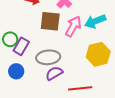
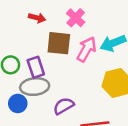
purple rectangle: (21, 46) -> (36, 67), moved, turned -48
gray ellipse: (48, 57) -> (35, 87), moved

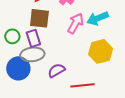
brown square: (59, 43) -> (39, 18), moved
blue circle: (18, 103) -> (18, 68), size x1.5

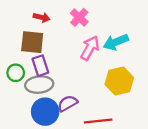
brown square: (39, 18) -> (32, 42), moved
green circle: (12, 36) -> (16, 73), moved
blue circle: (18, 68) -> (45, 112), moved

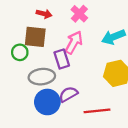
pink arrow: (90, 48) -> (74, 42), moved
purple rectangle: (40, 66) -> (62, 59), moved
green circle: (16, 73) -> (20, 52), moved

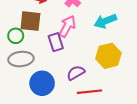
gray ellipse: (42, 77) -> (21, 59), moved
purple semicircle: (68, 94) -> (76, 73), moved

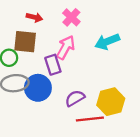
yellow hexagon: (108, 56) -> (111, 102), moved
blue circle: (42, 83) -> (38, 88), moved

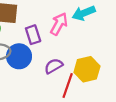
pink arrow: (66, 47) -> (59, 24), moved
red line: (90, 119) -> (68, 85), turned -65

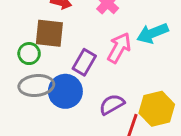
purple rectangle: (33, 35) -> (84, 62), turned 48

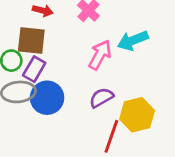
purple rectangle: (84, 62) -> (34, 69), moved
purple semicircle: (112, 104) -> (101, 98), moved

